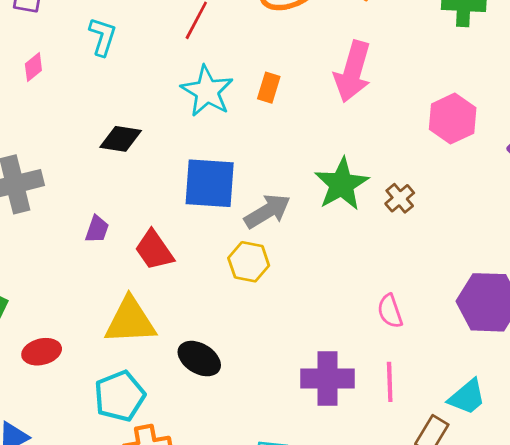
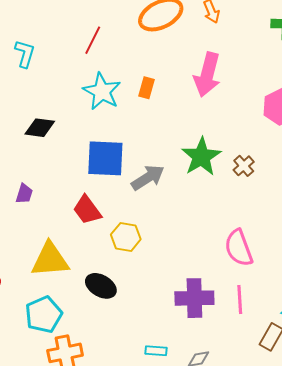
red trapezoid: (154, 250) -> (87, 210), moved
yellow hexagon: (249, 262) -> (126, 237), moved
pink semicircle: (390, 311) -> (239, 248), size x1.5

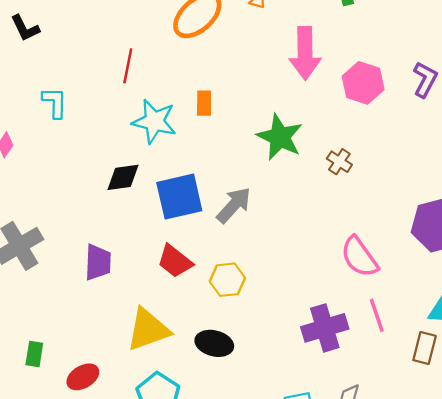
pink arrow: (207, 75) -> (305, 53), moved
black diamond: (40, 128) -> (123, 177), moved
green star: (201, 157) -> (280, 137), moved
purple trapezoid: (24, 194) -> (98, 262), size x1.5

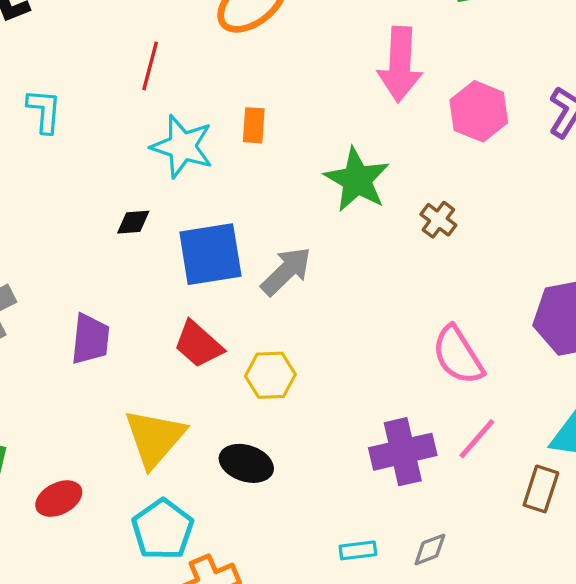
black diamond: (123, 177) -> (133, 222), size x0.7
pink line: (377, 315) -> (477, 439), turned 56
yellow triangle: (148, 330) -> (155, 438), turned -33

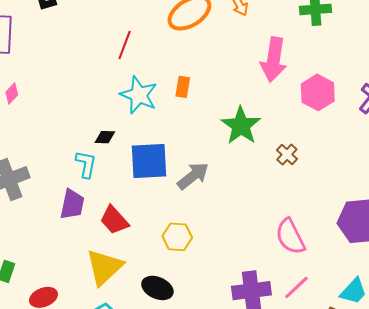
cyan L-shape: (44, 111) -> (86, 164), moved
red trapezoid: (198, 344) -> (114, 220), moved

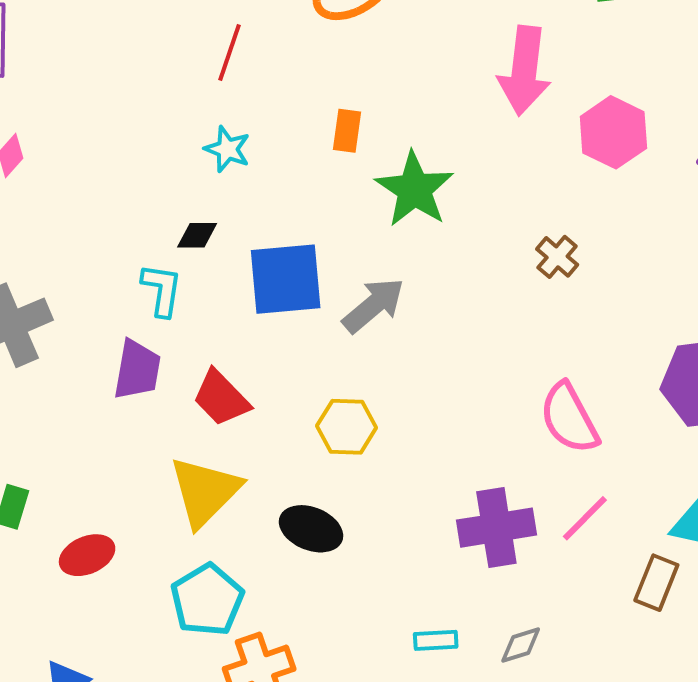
cyan star: (139, 95) -> (227, 149), moved, size x0.6
green star: (241, 126) -> (414, 189), moved

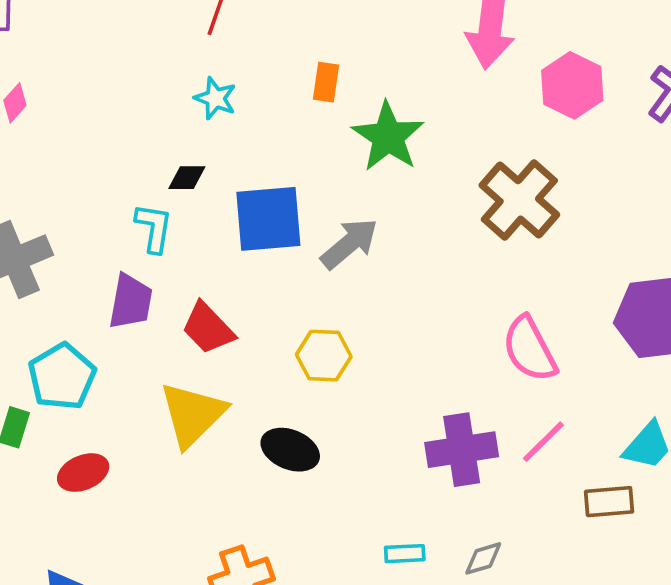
brown cross: (557, 257) -> (519, 200), size x2.0
brown rectangle: (656, 583) -> (609, 502), turned 63
cyan pentagon: (207, 600) -> (62, 377), moved

